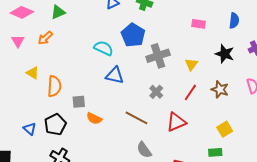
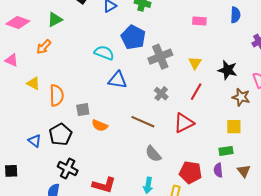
pink triangle: (18, 41) -> (12, 60), moved, turned -32
black star: (225, 54) -> (228, 70), moved
brown star: (220, 89) -> (241, 97), moved
yellow square: (225, 129) -> (234, 127), turned 35

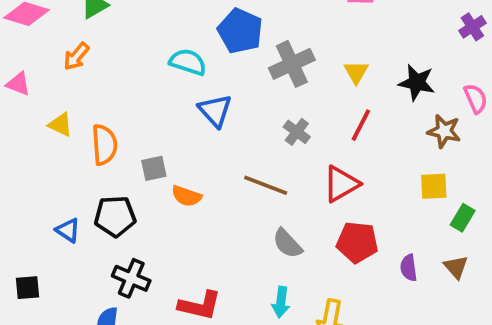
blue triangle: (118, 80) -> (215, 111), turned 42
black pentagon: (60, 134) -> (115, 216), turned 30
green rectangle: (226, 151) -> (463, 218), moved, turned -48
red pentagon: (190, 172) -> (357, 242), moved

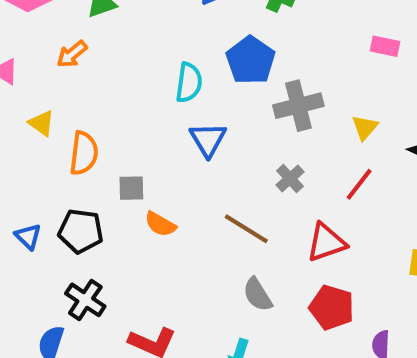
cyan semicircle: (188, 62) -> (189, 83), turned 69

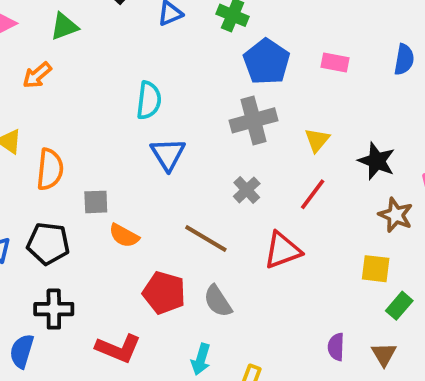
blue pentagon: (251, 60) -> (267, 62), moved
black cross: (85, 300) -> (54, 309), turned -33
red pentagon: (332, 307) -> (164, 293), moved

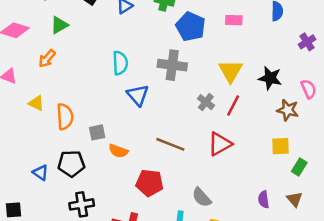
gray cross: (254, 120) -> (172, 65), moved, turned 32
yellow triangle: (317, 140) -> (230, 71), size x1.5
gray cross: (247, 190) -> (206, 102), moved
gray semicircle: (218, 301) -> (202, 197), moved

